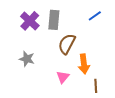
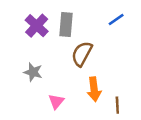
orange arrow: (84, 64) -> (94, 89), moved
pink triangle: (63, 77) -> (56, 101), moved

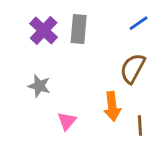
brown semicircle: (82, 54) -> (133, 68), moved

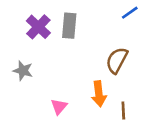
blue line: (138, 23) -> (130, 13), moved
gray star: (39, 86) -> (23, 71), moved

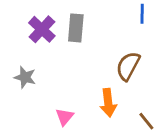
blue line: (130, 13) -> (142, 14), turned -54
brown line: (123, 110) -> (146, 121), moved, turned -36

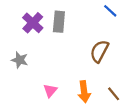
blue line: (142, 14) -> (110, 11), turned -48
orange arrow: (108, 103) -> (84, 92), moved

